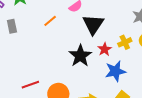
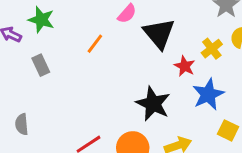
black star: (80, 56) -> (153, 104), moved

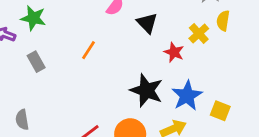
black triangle: (159, 34) -> (147, 23), size x0.7
orange line: (95, 44) -> (89, 50), moved
blue star: (208, 94) -> (187, 96), moved

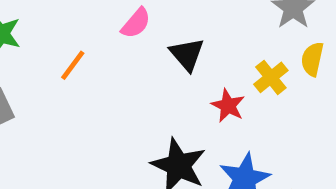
orange line: (89, 50) -> (73, 65), moved

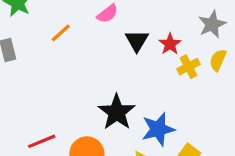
red star: (228, 106) -> (170, 44), moved

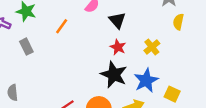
red star: (170, 44) -> (118, 47), moved
yellow cross: (188, 67) -> (152, 47), moved

